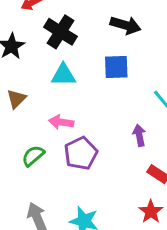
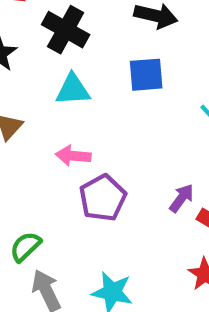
purple arrow: (139, 135) -> (182, 198), moved, turned 50
green semicircle: (33, 156) -> (25, 247), moved

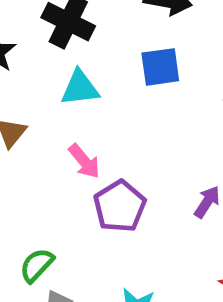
pink arrow: (73, 156) -> (84, 161), turned -132

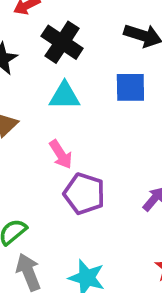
purple pentagon: (120, 206) -> (84, 194), turned -30

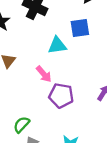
cyan triangle: (65, 96) -> (57, 45), moved

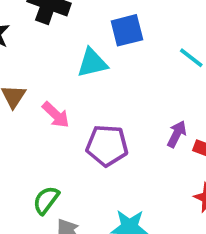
pink arrow: (44, 74) -> (56, 115), moved

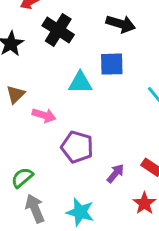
pink arrow: (56, 115) -> (44, 115), turned -40
purple arrow: (177, 134) -> (115, 173), moved

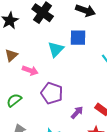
cyan triangle: (80, 83) -> (56, 49), turned -48
green semicircle: (22, 178) -> (14, 100), moved

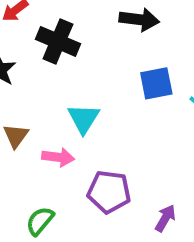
blue square: (78, 38) -> (156, 83), moved
cyan triangle: (56, 49) -> (84, 119), moved

